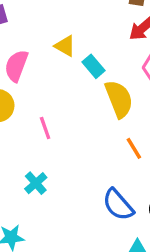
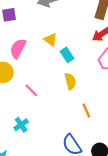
yellow semicircle: (119, 99) -> (70, 81), moved, size x0.7
pink line: (45, 128) -> (31, 90), turned -32

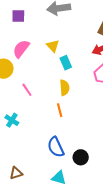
orange line: (86, 110) -> (60, 110), moved
cyan cross: (21, 125) -> (12, 120), turned -32

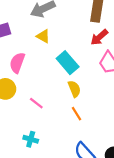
yellow triangle: (53, 46) -> (43, 36), moved
cyan rectangle: (66, 63) -> (68, 63), size x1.5

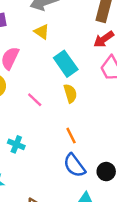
pink line: (36, 103) -> (35, 100), moved
orange line: (77, 114) -> (71, 136), moved

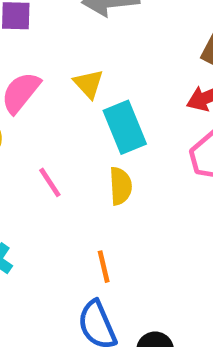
yellow triangle: (42, 32) -> (89, 84), moved

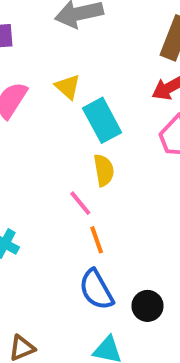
pink line: (50, 182) -> (80, 203), moved

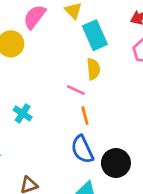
pink line: (80, 203) -> (76, 90), turned -30
black circle: (147, 306) -> (116, 163), size x1.4

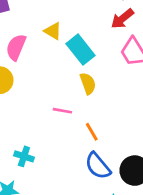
pink line: (76, 90) -> (62, 111), moved
cyan cross: (23, 113) -> (24, 156), moved

